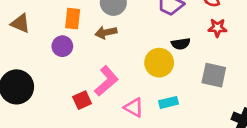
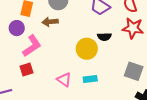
red star: (217, 28) -> (133, 28), size x1.5
gray square: (214, 75) -> (134, 71), moved
pink L-shape: (106, 81) -> (32, 46), moved

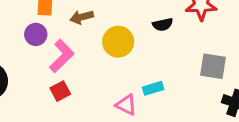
yellow circle: (87, 49) -> (118, 42), moved
pink triangle: (64, 80) -> (126, 105), moved

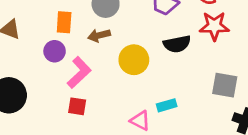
black semicircle: (163, 24) -> (177, 44), size x1.4
red square: (60, 91) -> (77, 106), turned 36

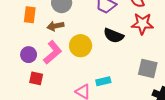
black semicircle: (177, 44) -> (114, 36), turned 30
purple circle: (55, 51) -> (29, 55), moved
pink L-shape: (79, 72) -> (53, 52), moved

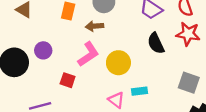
black semicircle: (114, 36) -> (156, 43), turned 36
yellow circle: (81, 46) -> (118, 63), moved
purple circle: (29, 55) -> (43, 50), moved

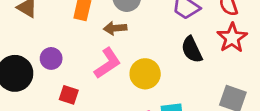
red star: (188, 34) -> (232, 38), turned 30
red square: (68, 80) -> (69, 95), moved

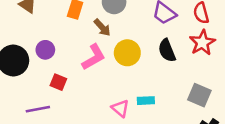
brown arrow: (115, 28) -> (102, 28), turned -132
yellow circle: (145, 74) -> (127, 53), moved

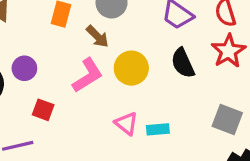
pink triangle: (120, 108) -> (126, 123), moved

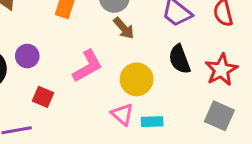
brown arrow: (97, 36) -> (124, 28), moved
red star: (228, 51) -> (221, 70), moved
yellow circle: (131, 68) -> (137, 79), moved

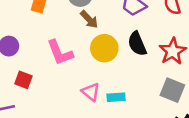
pink L-shape: (88, 66) -> (60, 53), turned 100
yellow circle: (137, 79) -> (104, 48), moved

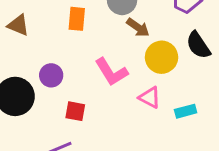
pink triangle: (91, 92) -> (150, 97), moved

